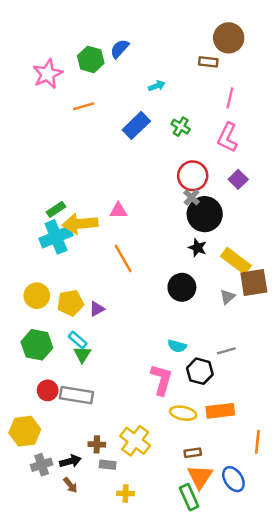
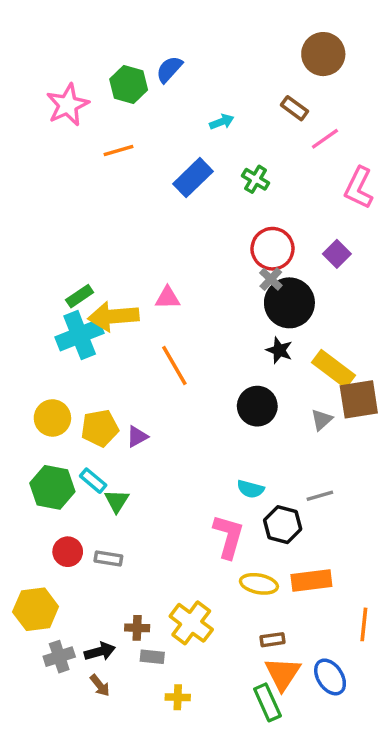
brown rectangle: (208, 62) -> (294, 108), moved, turned 30
pink line: (230, 98) -> (325, 139), turned 42
pink L-shape: (227, 137) -> (359, 188), moved
cyan rectangle: (78, 340) -> (93, 481), moved
gray rectangle: (76, 395) -> (108, 558), size x0.6

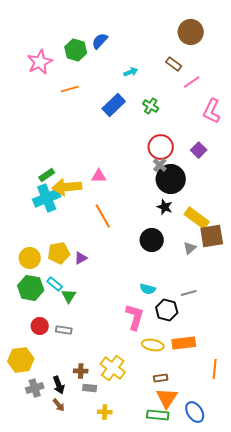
yellow circle: (52, 418) -> (30, 258), moved
black arrow: (100, 652) -> (59, 385), turned 84
blue ellipse: (330, 677) -> (195, 412), moved
green rectangle: (267, 702) -> (158, 415), turned -60

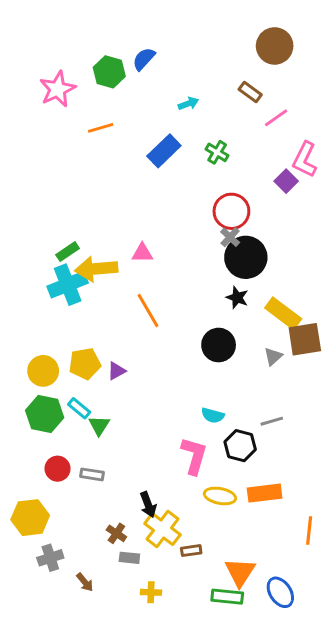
purple square: (199, 150) -> (286, 181), moved
brown cross: (81, 371) -> (116, 533), turned 32
brown rectangle: (161, 378) -> (191, 551), moved
black arrow: (59, 385) -> (148, 505), moved

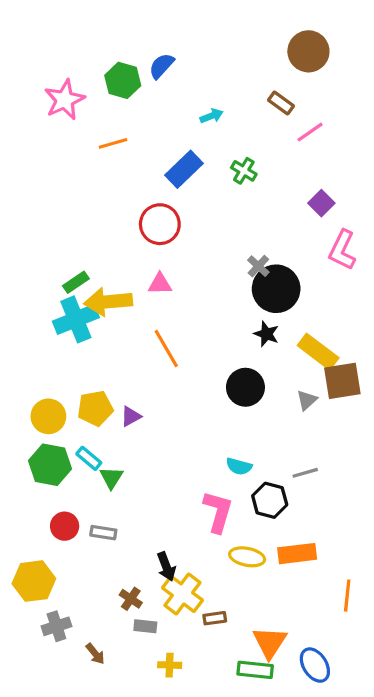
pink L-shape: (305, 160) -> (342, 250), moved
red circle: (231, 211) -> (160, 224), moved

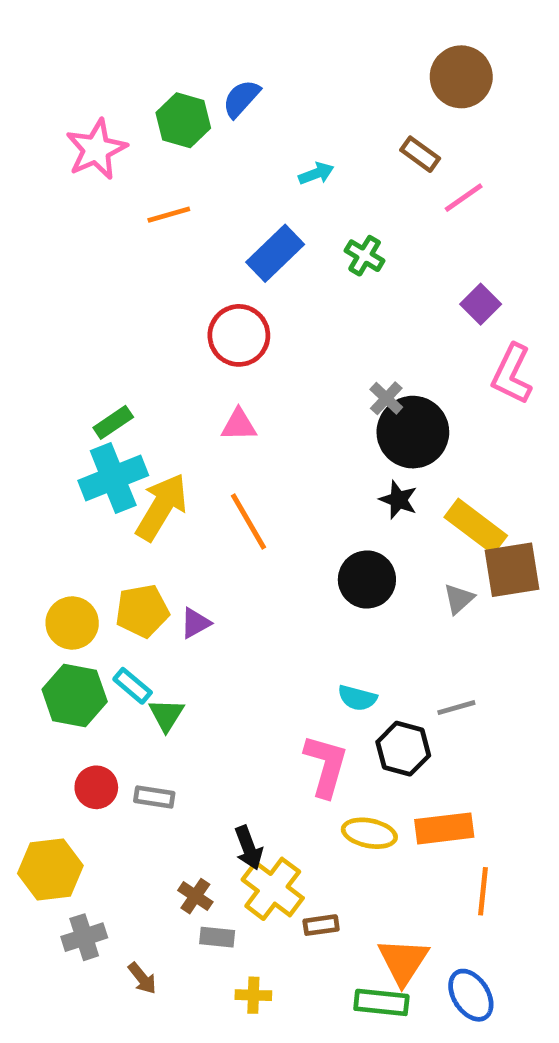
yellow arrow: (108, 302) -> (162, 507), moved, turned 126
orange line: (347, 596) -> (483, 891), moved

